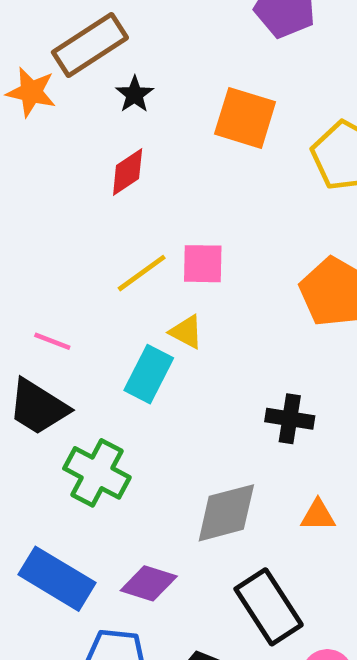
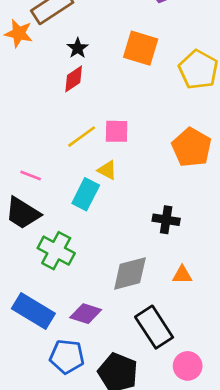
black star: (135, 94) -> (78, 48), moved

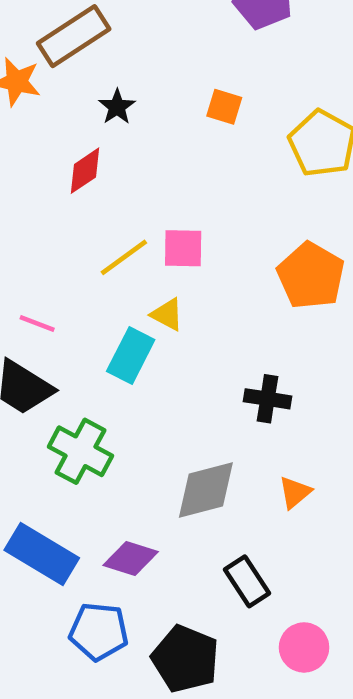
orange square: (141, 48) -> (224, 107), size x0.6
red diamond: (74, 79) -> (85, 171), moved
orange triangle: (182, 275) -> (295, 492), turned -40
black rectangle: (154, 327) -> (247, 581), size x0.7

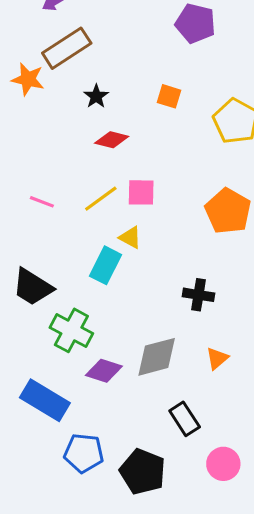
red diamond: (85, 171) -> (112, 140), moved, turned 48
pink line: (37, 324) -> (42, 202), moved
purple diamond: (131, 558) -> (104, 371), moved

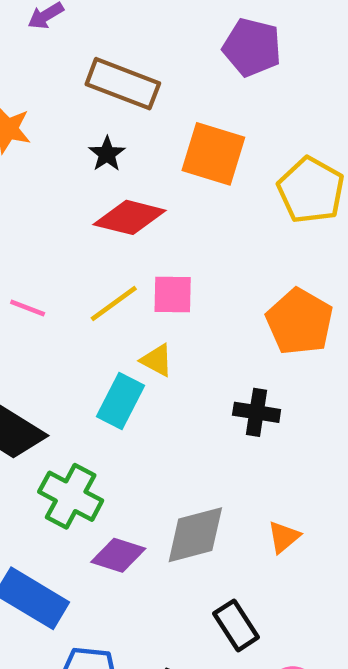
brown rectangle: (67, 48) -> (123, 84), moved, turned 54
orange square: (169, 96) -> (213, 154), size x1.8
red diamond: (112, 140) -> (130, 217), size x1.4
black cross: (199, 295) -> (257, 412), moved

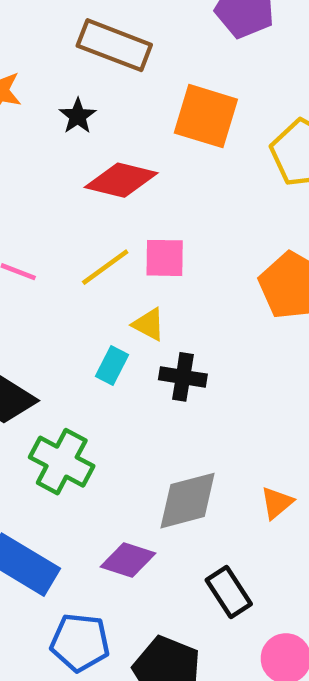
black star: (107, 154) -> (78, 116), moved
cyan rectangle: (121, 401) -> (112, 366), size x0.7
black cross: (257, 412) -> (183, 377), moved
purple diamond: (118, 555) -> (128, 560), moved

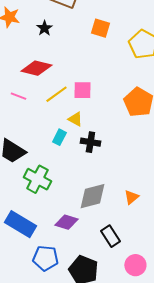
orange square: (206, 116) -> (100, 28), size x0.7
red diamond: (121, 180) -> (36, 68), moved

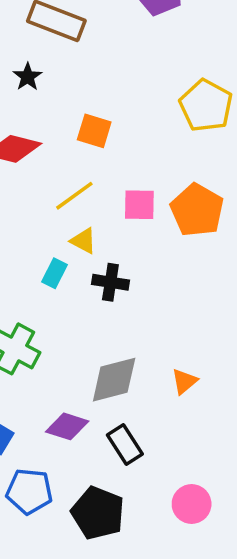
orange square: (100, 28) -> (94, 131), moved
pink square: (82, 90) -> (139, 205), moved
yellow line: (56, 94) -> (74, 196), moved
black rectangle: (110, 236) -> (125, 445), moved

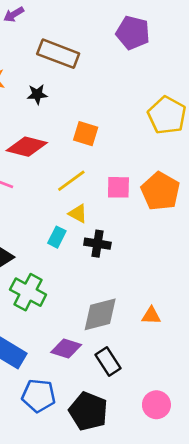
black star: (28, 77) -> (37, 94), turned 30
orange triangle: (184, 381) -> (151, 316), turned 42

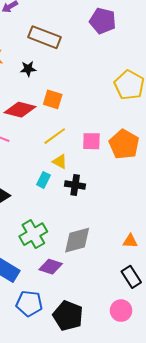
orange square: (86, 134) -> (53, 99), moved
green cross: (28, 292) -> (33, 234), moved, turned 32
orange triangle: (151, 316) -> (130, 241), moved
black rectangle: (108, 362) -> (131, 277), moved

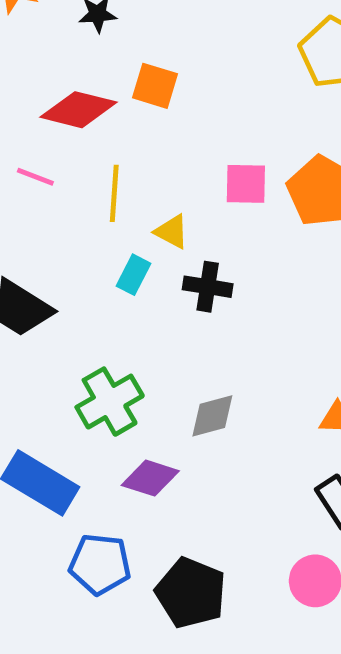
yellow line: (55, 136) -> (114, 193), moved, turned -50
gray diamond: (77, 240) -> (212, 416), size x0.7

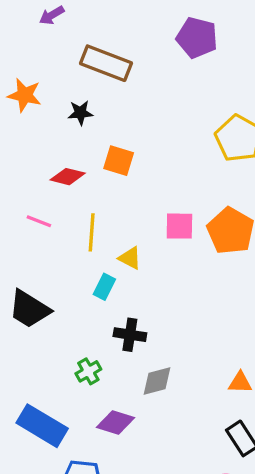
red diamond: (78, 110) -> (68, 177), size x0.7
black cross: (208, 287) -> (130, 335), moved
green cross: (110, 402) -> (88, 371), size x0.6

